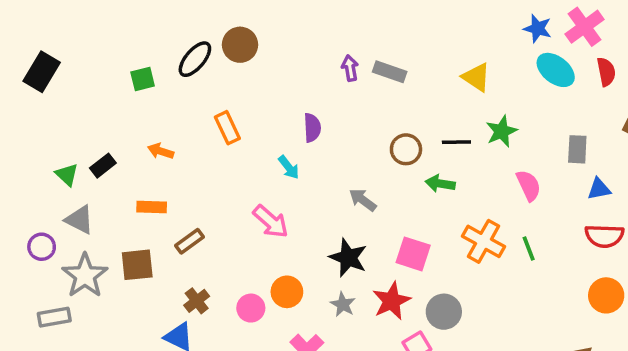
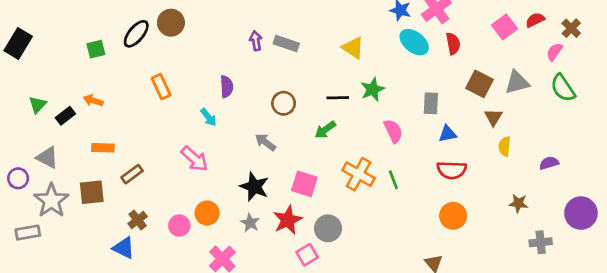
brown circle: (406, 149) -> (284, 103), moved
orange arrow: (161, 151) -> (93, 100), moved
green triangle: (67, 175) -> (38, 105), moved, turned 30
green arrow: (440, 184) -> (325, 130), turned -45

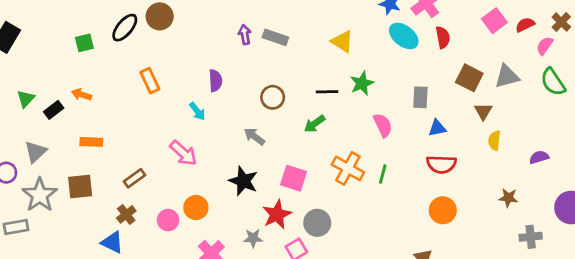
red semicircle: (535, 20) -> (525, 25), moved
gray triangle: (47, 157) -> (36, 152), turned 50
brown rectangle: (132, 174) -> (135, 178), moved
green line: (393, 180) -> (383, 174), turned 36
gray star: (250, 223) -> (253, 238), moved, turned -30

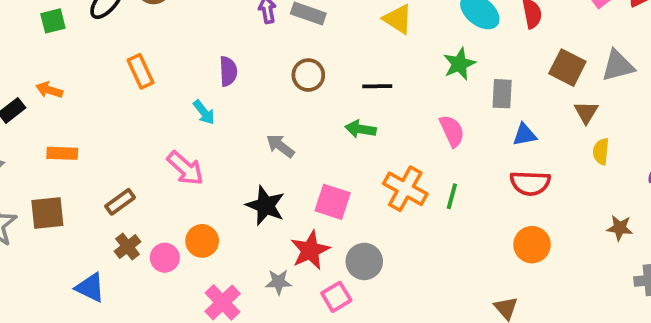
green star: (362, 83) -> (459, 64), moved
brown circle: (273, 97) -> (308, 75), moved
green arrow: (314, 124) -> (361, 129), turned 45
brown cross: (126, 214) -> (128, 247), moved

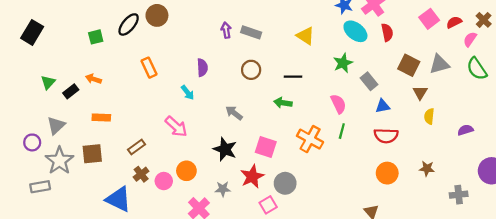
gray rectangle: (502, 94) -> (369, 81), turned -42
green line: (452, 196) -> (342, 131), moved
brown star: (620, 228) -> (427, 169), moved
gray star: (279, 282) -> (223, 189), moved
blue triangle: (90, 288) -> (118, 199), size x1.4

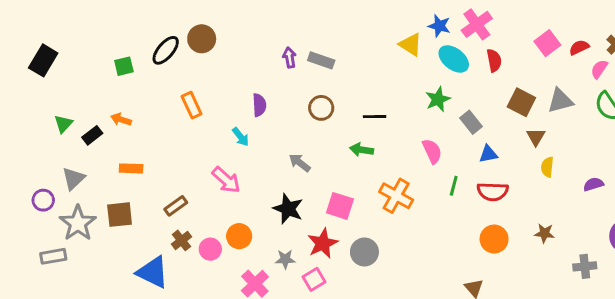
yellow triangle: (306, 36) -> (411, 45), moved
green line: (342, 131) -> (454, 186), moved
pink square: (268, 205) -> (314, 279), moved

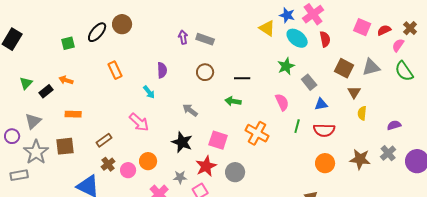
pink square: (547, 43) -> (362, 27), turned -30
brown star: (544, 233) -> (360, 159), size x1.5
gray cross: (585, 266) -> (388, 153), moved, turned -35

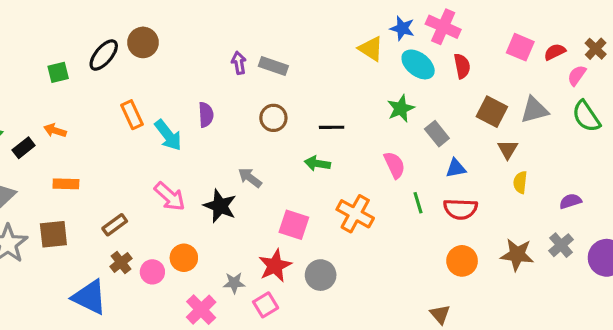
pink cross: (313, 14) -> (443, 27), turned -30
cyan arrow: (149, 92) -> (168, 135), moved, size x1.5
green line: (297, 126) -> (418, 203), turned -32
black star: (182, 142) -> (220, 206), moved

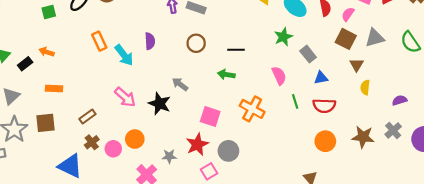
pink semicircle: (577, 75) -> (348, 14), moved
pink square: (266, 305) -> (209, 171), moved

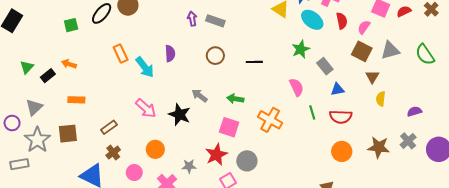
green arrow: (226, 74) -> (235, 99), moved
pink circle: (113, 149) -> (134, 173), moved

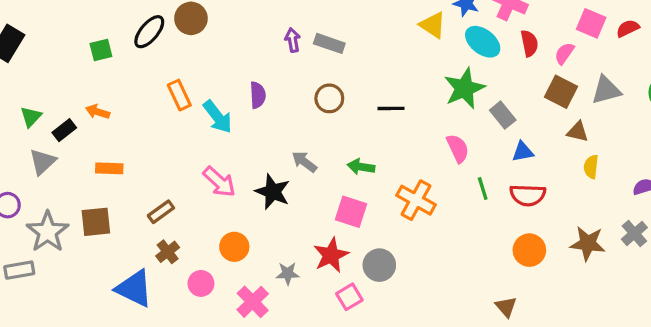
green star: (301, 49) -> (464, 88), size x1.4
brown triangle: (372, 77) -> (578, 132), turned -48
gray triangle: (34, 107) -> (43, 162), moved

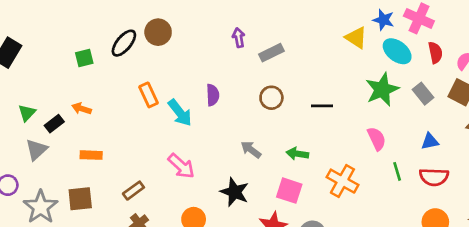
purple arrow: (293, 40) -> (239, 38), moved
gray rectangle: (329, 43) -> (271, 53), turned -45
gray rectangle: (503, 115) -> (423, 94), moved
black star: (273, 192) -> (235, 192), moved

